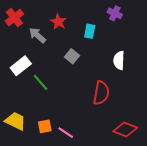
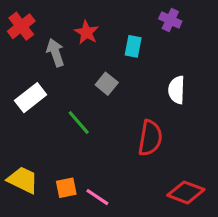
gray arrow: (37, 35) -> (55, 53), turned 30
green line: (41, 82) -> (79, 122), moved

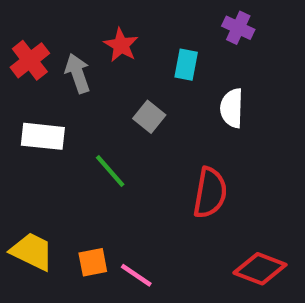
red cross: (21, 26) -> (30, 60), moved
white semicircle: (177, 90) -> (232, 108), moved
white rectangle: (31, 98) -> (43, 136), turned 44

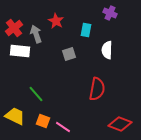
gray square: (149, 117) -> (69, 54), turned 32
white rectangle: (43, 136) -> (20, 51), moved
green line: (110, 171) -> (36, 94), moved
orange square: (93, 262) -> (43, 121), turned 32

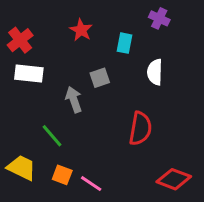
gray arrow: (36, 34) -> (74, 100), moved

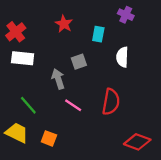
green line: (52, 136) -> (28, 105), moved
pink line: (91, 184) -> (73, 105), moved

